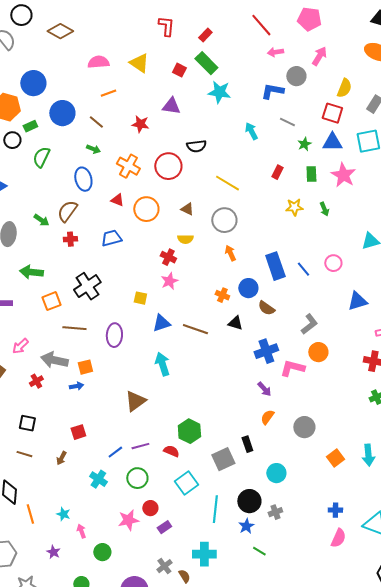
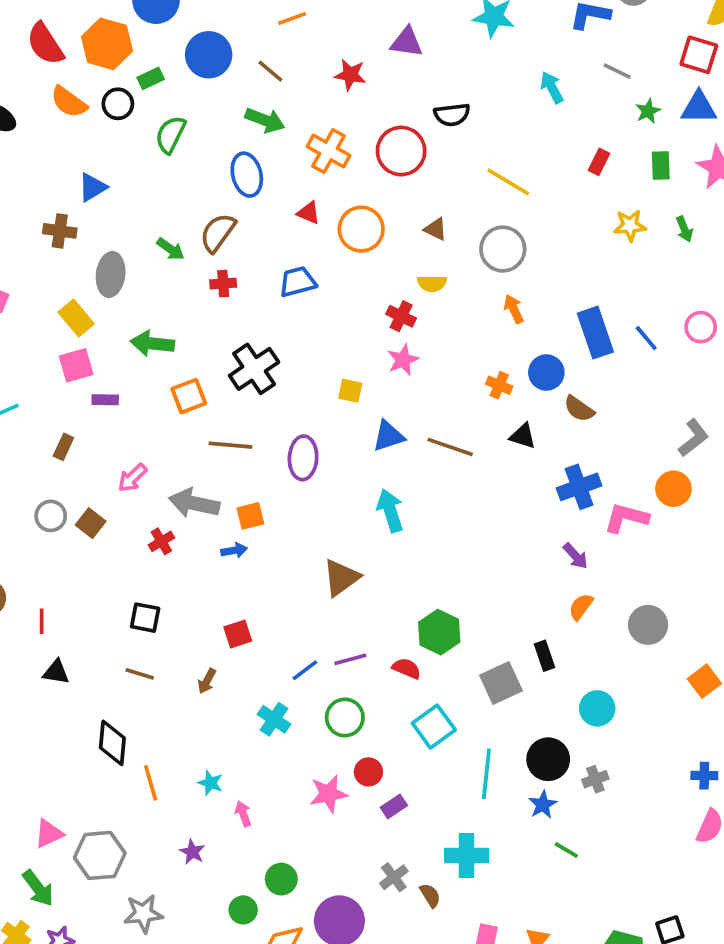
green arrow: (93, 149) -> (265, 120), size x1.5
gray L-shape: (309, 324) -> (693, 438), moved
green circle: (102, 552) -> (281, 879), moved

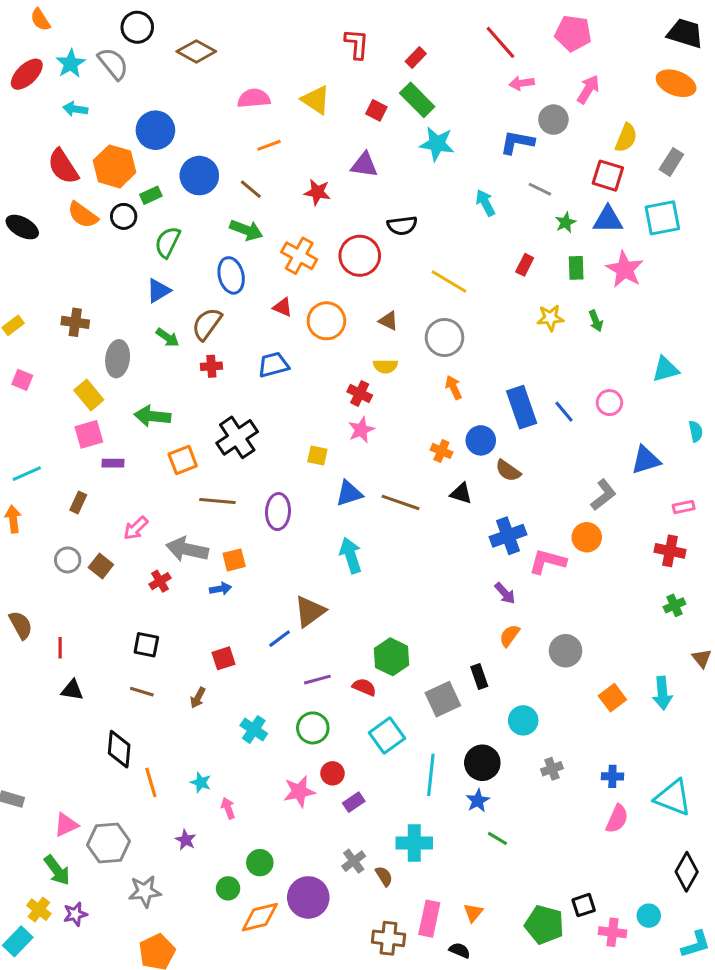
blue triangle: (92, 187) -> (158, 291), moved
blue line: (305, 670) -> (280, 639), moved
gray cross: (595, 779) -> (552, 769), moved

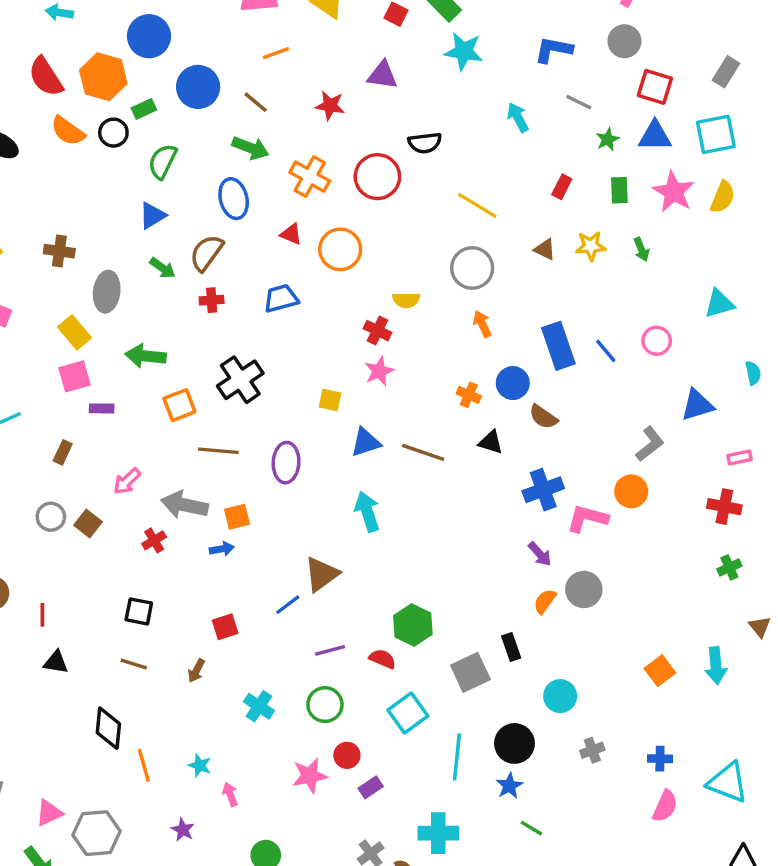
gray circle: (553, 120) -> (624, 41), moved
yellow semicircle: (626, 138) -> (723, 197), moved
brown triangle: (388, 321) -> (545, 249), moved
gray circle: (566, 651) -> (584, 589), moved

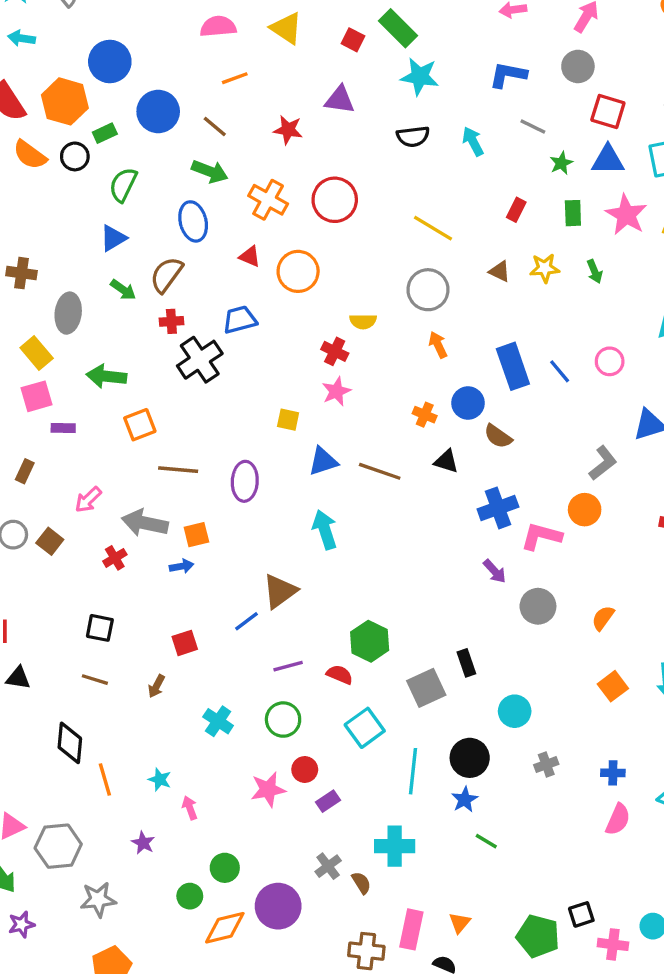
black semicircle: (425, 143) -> (413, 136), moved
black cross: (240, 380) -> (200, 360), moved
orange semicircle: (545, 601) -> (603, 618), moved

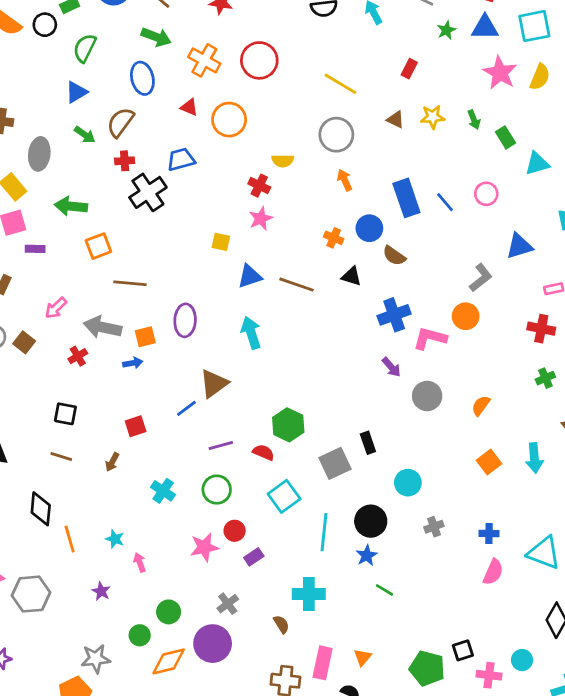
green rectangle: (573, 213) -> (506, 137), moved, turned -30
purple ellipse: (245, 481) -> (185, 320), moved
gray cross: (328, 866) -> (228, 604), moved
gray star: (98, 899) -> (96, 659), moved

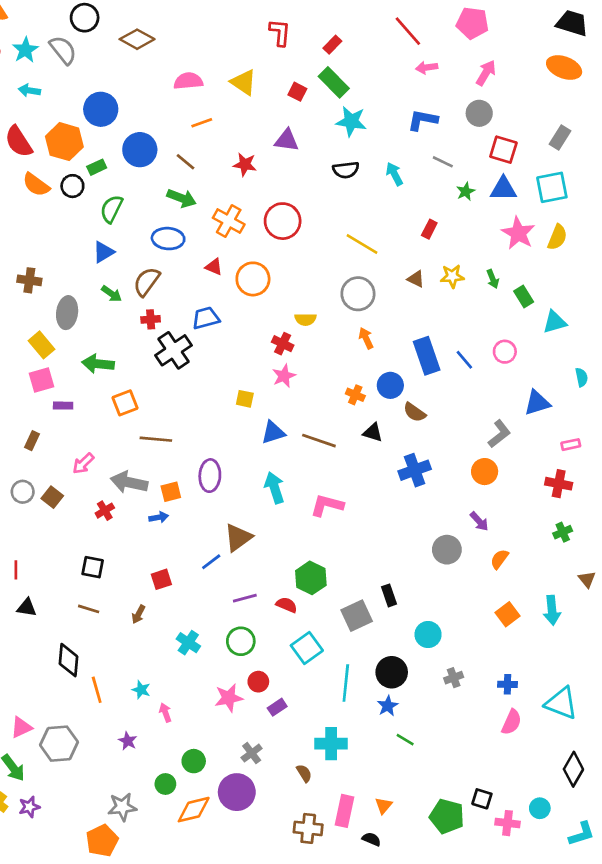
blue ellipse: (142, 78) -> (168, 239), turned -72
pink L-shape: (430, 338) -> (327, 505), moved
purple arrow: (391, 367) -> (479, 521), moved
black square: (463, 650) -> (482, 799), turned 35

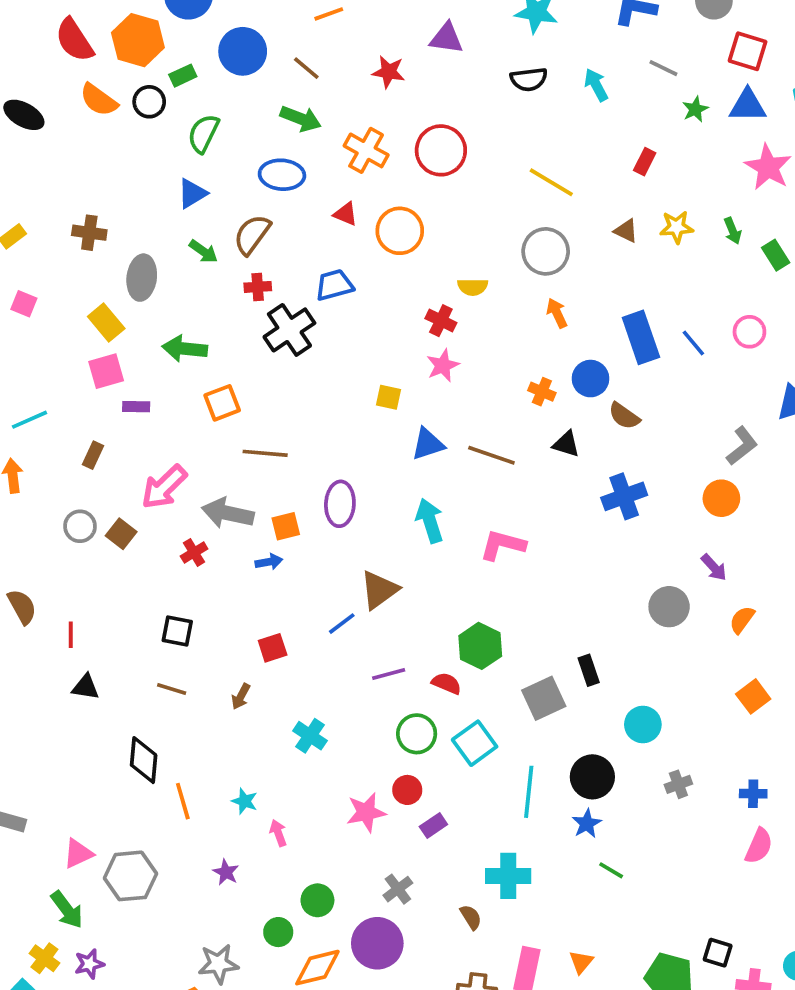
pink arrow: (83, 463) -> (164, 487), size x1.5
green circle: (241, 641) -> (417, 734), moved

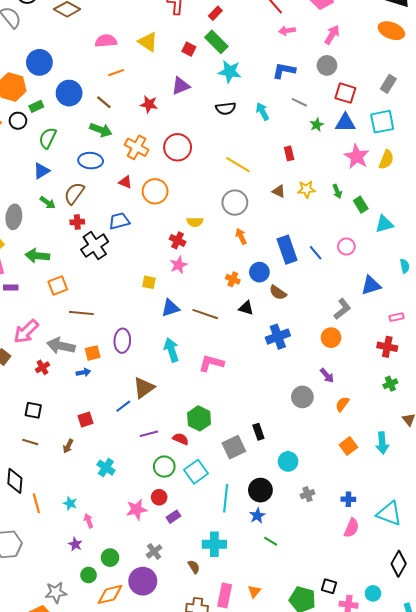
purple triangle: (447, 38) -> (181, 86), turned -30
red rectangle: (645, 162) -> (289, 153), turned -40
purple star: (226, 872) -> (75, 544), moved

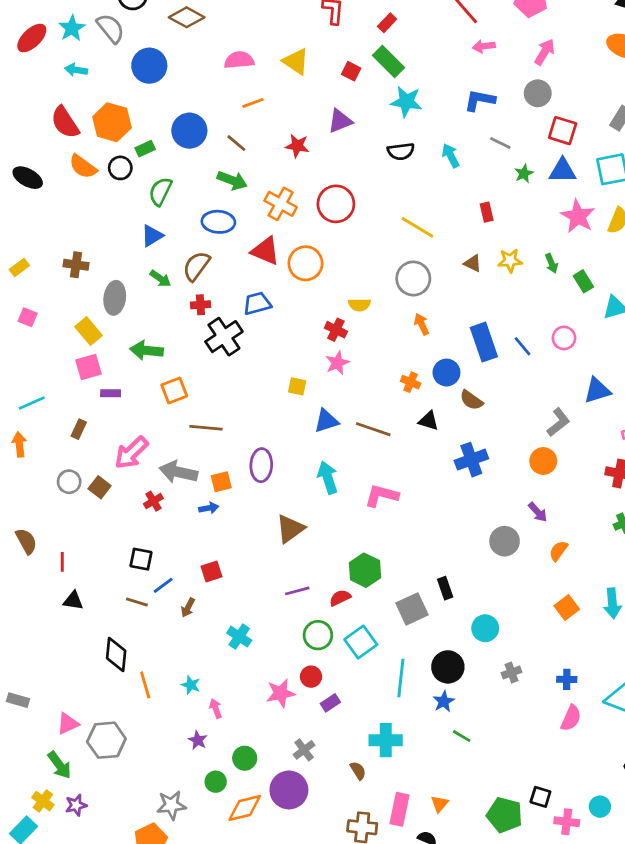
blue circle: (39, 62) -> (149, 66), moved
red triangle: (125, 182) -> (265, 251), size x1.6
blue line: (123, 406) -> (163, 585), moved
red semicircle: (181, 439) -> (340, 598), turned -49

